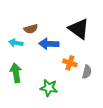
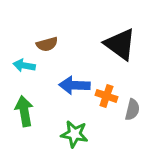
blue arrow: (49, 44) -> (74, 85), moved

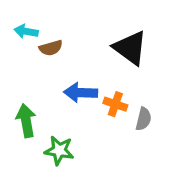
cyan arrow: (24, 65) -> (26, 31), moved
green star: (74, 134) -> (59, 150), moved

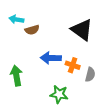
green star: (59, 150) -> (59, 94), moved

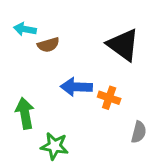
gray semicircle: (90, 75) -> (139, 132), moved
green star: (59, 94) -> (55, 146), moved

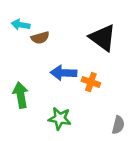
gray semicircle: (139, 132) -> (118, 125), moved
green star: (55, 146) -> (60, 118), moved

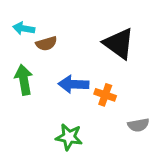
green arrow: (21, 95) -> (24, 80), moved
gray semicircle: (118, 125) -> (138, 125), moved, turned 66

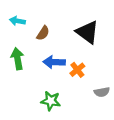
brown semicircle: (46, 44) -> (43, 33), moved, turned -40
orange cross: (105, 95) -> (77, 70), turned 32

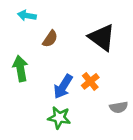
cyan arrow: (17, 21) -> (27, 15), moved
blue arrow: (54, 62) -> (63, 87), moved, turned -60

